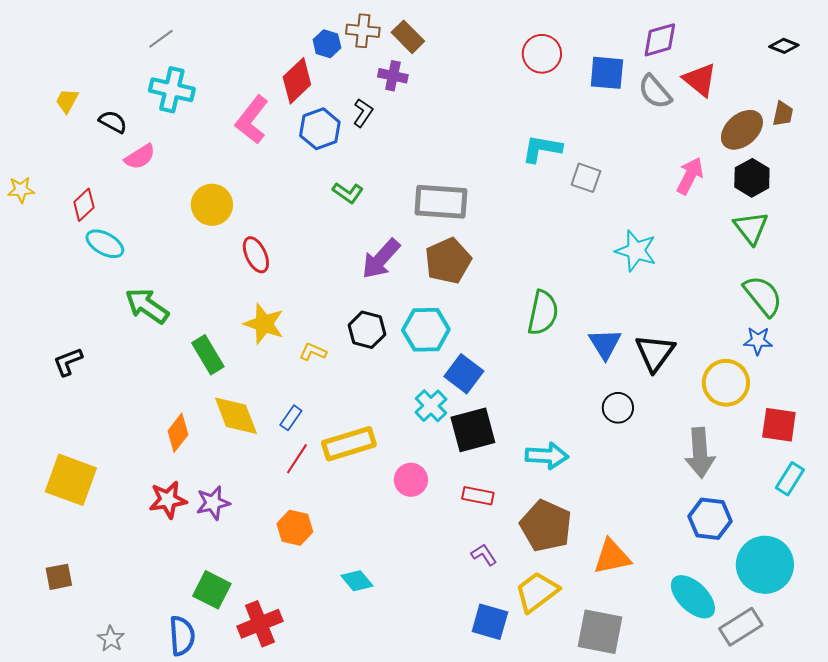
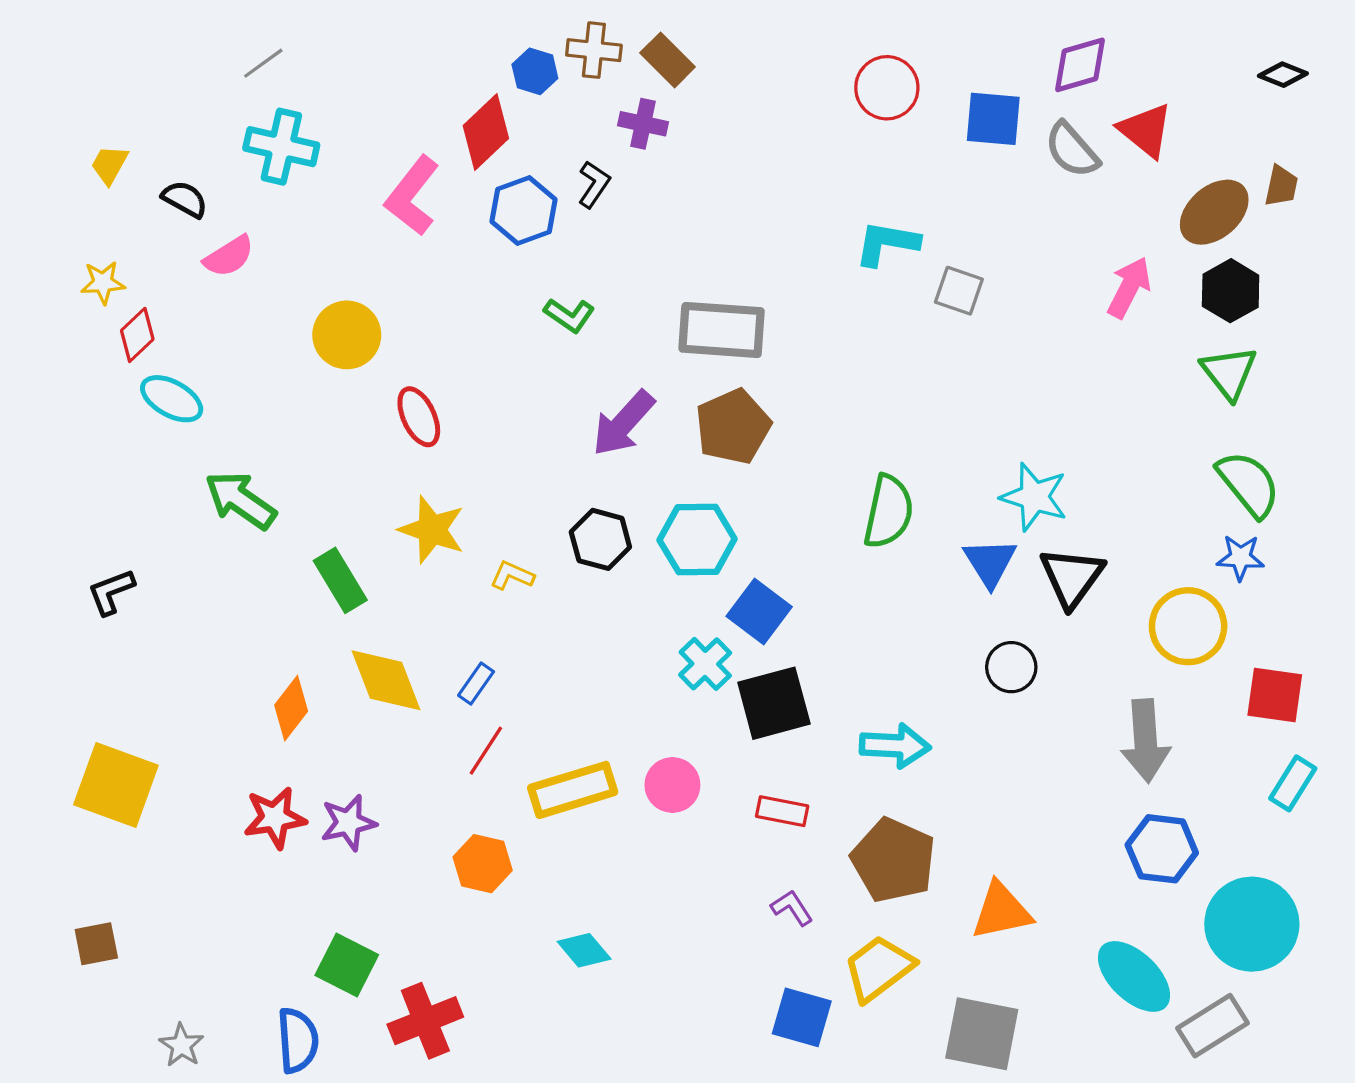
yellow star: (21, 190) -> (103, 283), moved
cyan star: (636, 251) -> (1034, 497), moved
yellow rectangle: (349, 444) -> (573, 790), moved

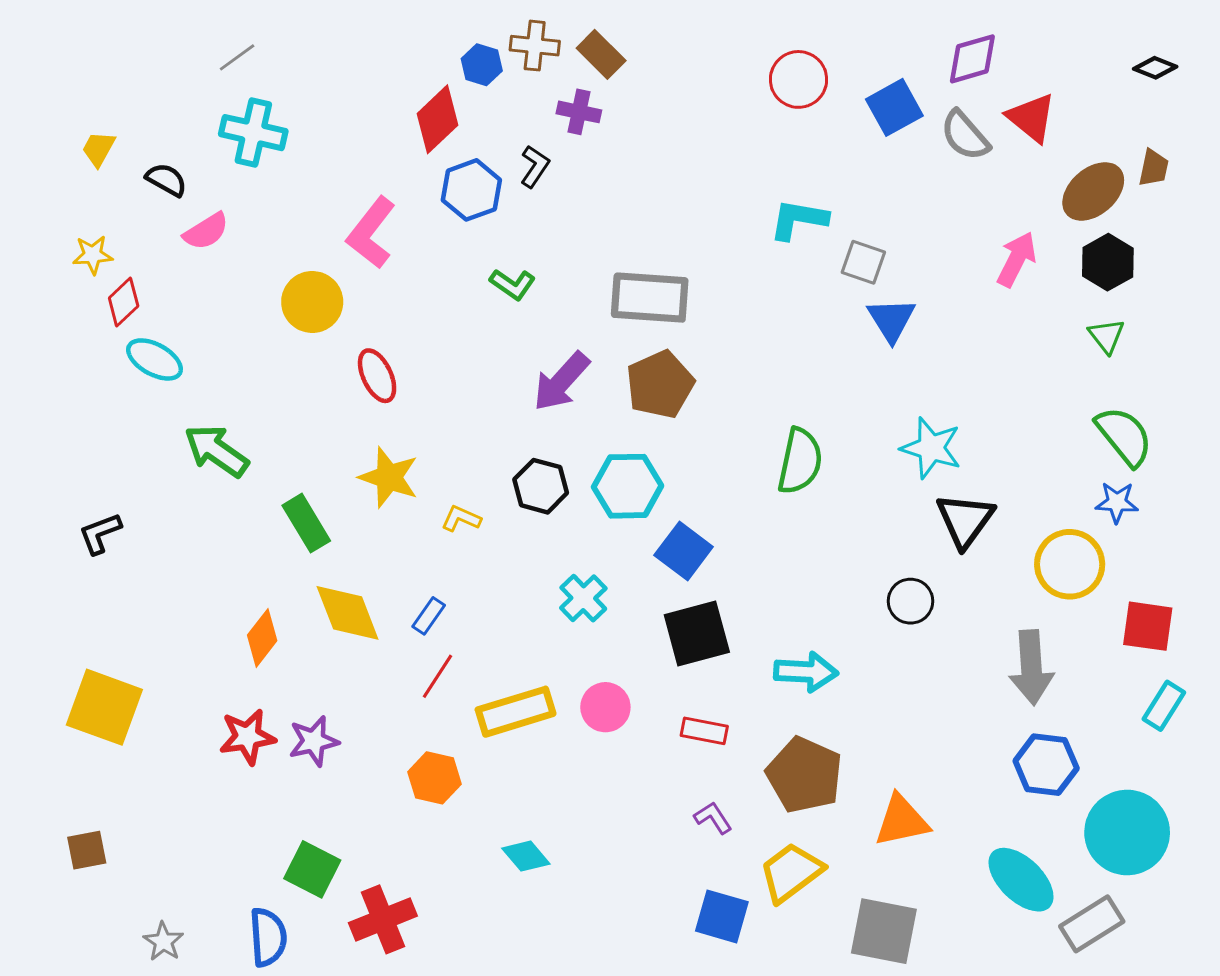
blue square: (993, 119) -> (894, 107), turned -34
pink L-shape: (412, 196) -> (371, 233), moved
green triangle: (1229, 373) -> (1106, 336), size x0.7
blue triangle: (990, 562) -> (891, 320), moved
cyan cross: (705, 664) -> (583, 598), moved

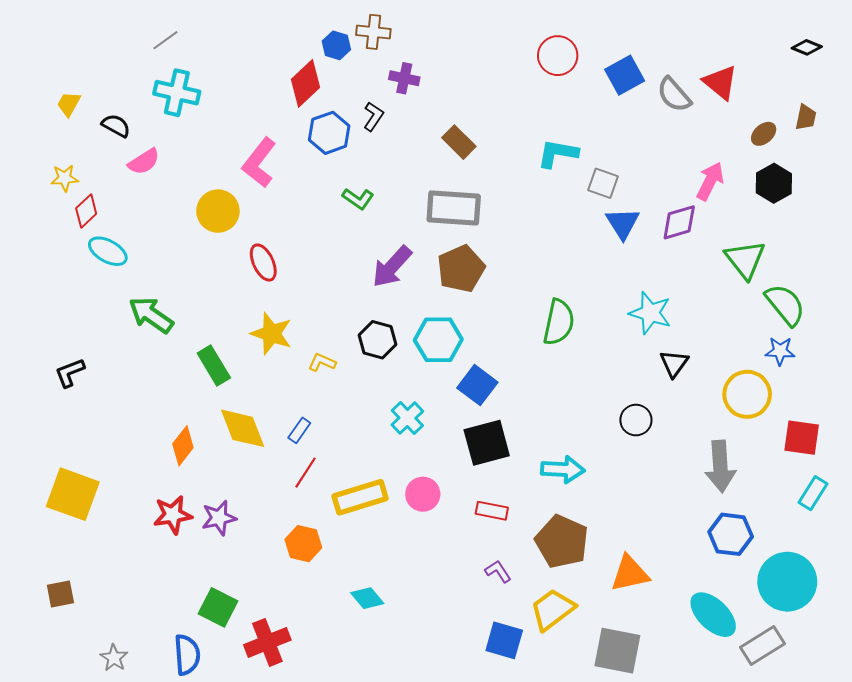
brown rectangle: (601, 54) -> (459, 142), moved
purple diamond: (972, 59) -> (679, 222), moved
brown ellipse: (1093, 191) -> (764, 134), size x0.6
green triangle: (1106, 336) -> (745, 259), moved, size x1.6
black triangle: (965, 520) -> (674, 363), size x0.7

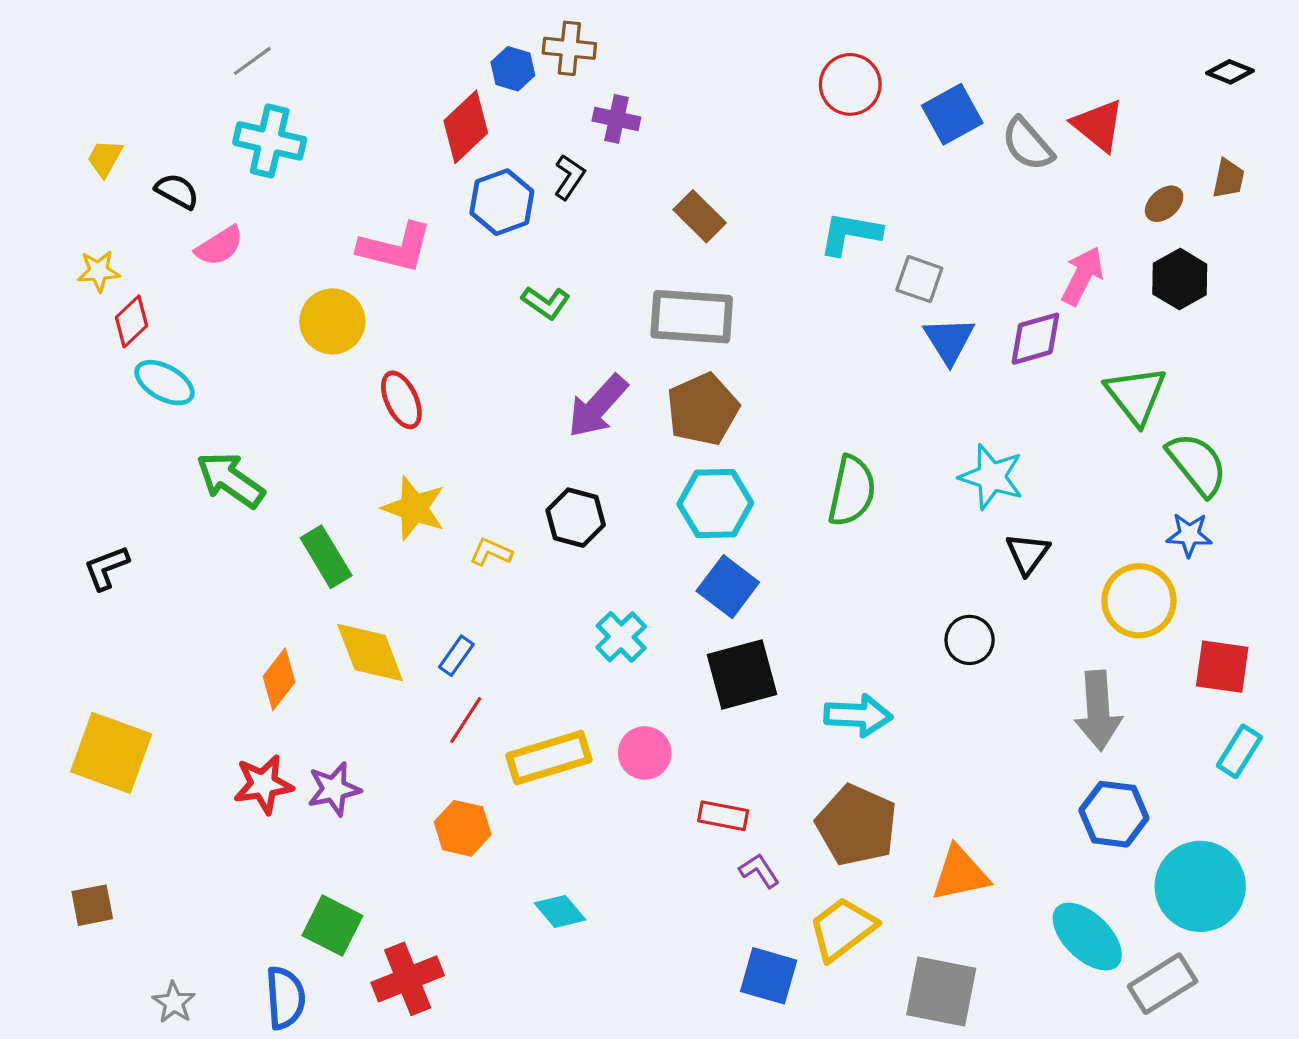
pink L-shape: (259, 163) -> (395, 248), turned -114
cyan hexagon: (438, 340) -> (715, 503), moved
red rectangle: (492, 511) -> (723, 816), moved

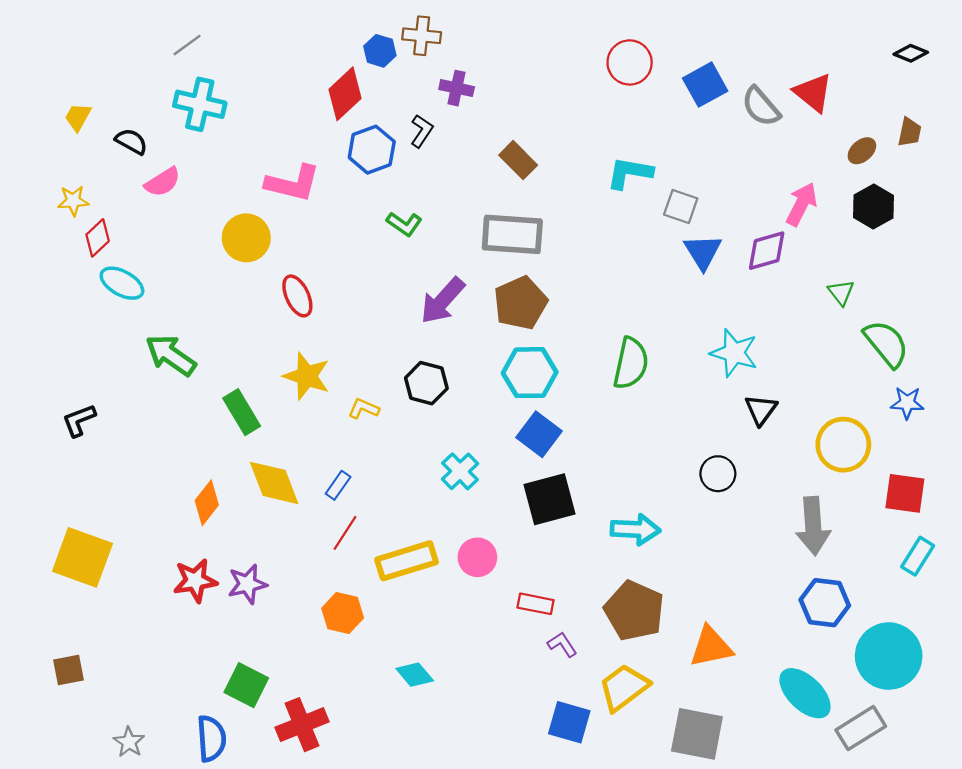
green triangle: (1136, 395) -> (841, 292), size x0.6
blue star: (1189, 535) -> (907, 403), moved

